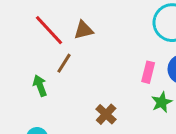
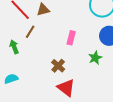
pink rectangle: (148, 72) -> (71, 38), moved

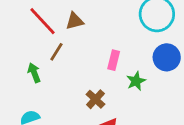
green star: (95, 58) -> (136, 81), moved

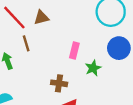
brown line: (56, 52) -> (26, 43), turned -49
brown cross: (95, 99) -> (59, 83), turned -35

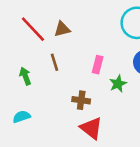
brown line: (26, 43) -> (55, 62), moved

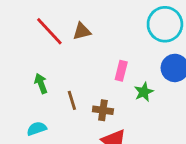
brown line: (55, 62) -> (72, 100), moved

